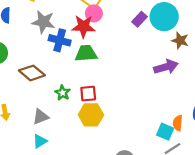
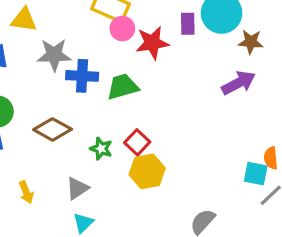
purple rectangle: (139, 19) -> (188, 24), turned -32
red star: (83, 26) -> (152, 43), moved
red square: (88, 94) -> (137, 142), turned -30

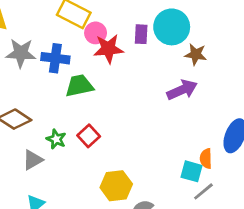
pink circle: (122, 29) -> (96, 33), moved
blue cross: (82, 76) -> (55, 58), moved
yellow hexagon: (147, 171) -> (116, 186), moved
gray triangle: (77, 188) -> (33, 160), moved

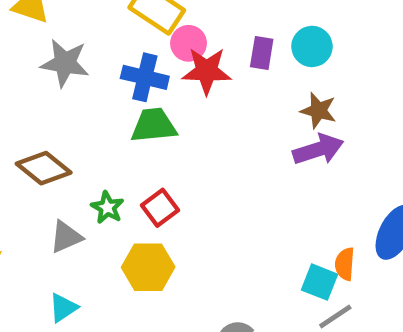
cyan circle: (172, 27) -> (312, 46), size x0.7
brown star: (196, 54) -> (318, 111), moved
blue cross: (55, 58) -> (145, 77), moved
yellow hexagon: (116, 186) -> (148, 267), moved

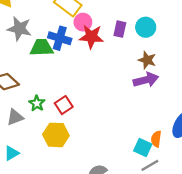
green trapezoid: (154, 125) -> (42, 48), moved

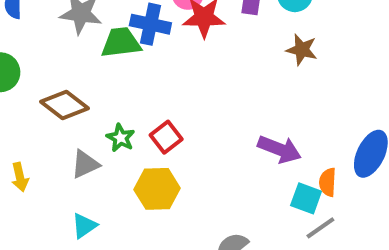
purple arrow: (146, 80) -> (279, 149), moved, turned 40

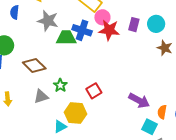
brown star: (302, 50) -> (165, 48), moved
red square: (166, 137) -> (94, 91), moved
orange semicircle: (328, 182) -> (162, 112), moved
cyan triangle: (84, 226) -> (60, 127), moved

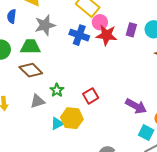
gray star: (48, 21) -> (45, 25), turned -30
green trapezoid: (66, 38) -> (30, 47), moved
cyan triangle: (60, 127) -> (57, 124), moved

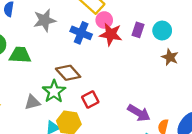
green trapezoid: (30, 47) -> (20, 55), moved
brown diamond: (31, 70) -> (68, 73), moved
green star: (57, 90) -> (54, 91), size x1.5

